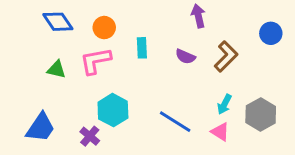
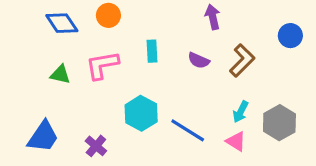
orange circle: (104, 28) -> (108, 15), moved
cyan hexagon: (113, 110) -> (141, 113), moved

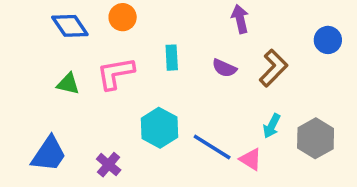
pink triangle: (236, 141) -> (251, 159), moved

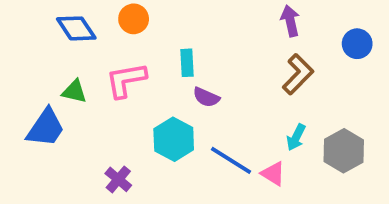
purple arrow: (240, 19) -> (290, 21), moved
purple semicircle: (224, 68) -> (206, 97), moved
blue trapezoid: (49, 154) -> (46, 128), moved

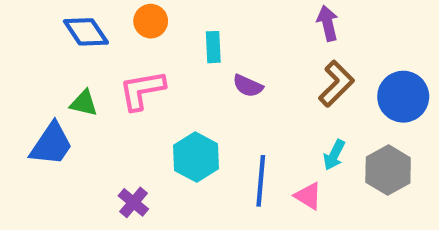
blue circle: (357, 44) -> (403, 97), moved, size x1.5
cyan rectangle: (187, 63) -> (213, 47), moved
purple semicircle: (206, 97) -> (248, 86), moved
blue line: (231, 160) -> (261, 181), turned 63

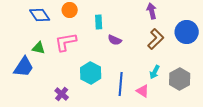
blue circle: (403, 97) -> (187, 32), moved

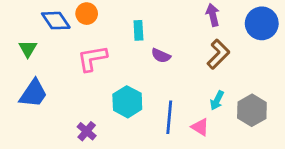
orange circle: (70, 10) -> (87, 14), moved
blue circle: (187, 32) -> (262, 23), moved
green triangle: (39, 48) -> (28, 49), moved, turned 48

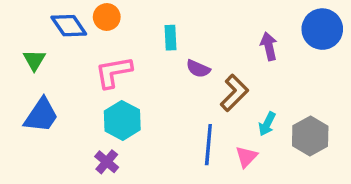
purple arrow: (213, 15) -> (269, 46), moved
brown L-shape: (218, 54) -> (234, 93), moved
cyan hexagon: (127, 102) -> (122, 120), moved
pink triangle: (200, 127) -> (246, 157), turned 42

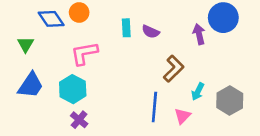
blue circle: (322, 29) -> (223, 18), moved
purple semicircle: (198, 69) -> (151, 32), moved
cyan hexagon: (122, 120) -> (73, 89), moved

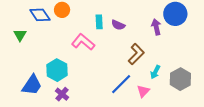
pink L-shape: (84, 53) -> (83, 42), moved, turned 50
blue trapezoid: (31, 85) -> (32, 85), moved
blue line: (154, 107) -> (121, 84), turned 40

